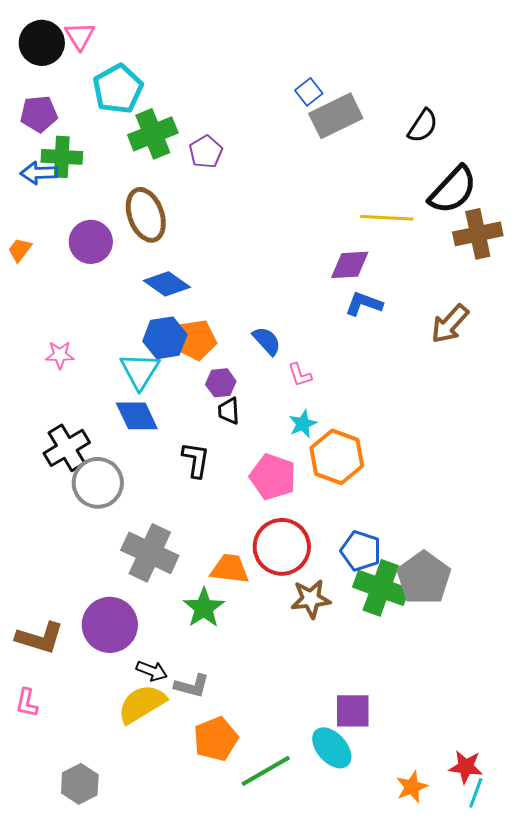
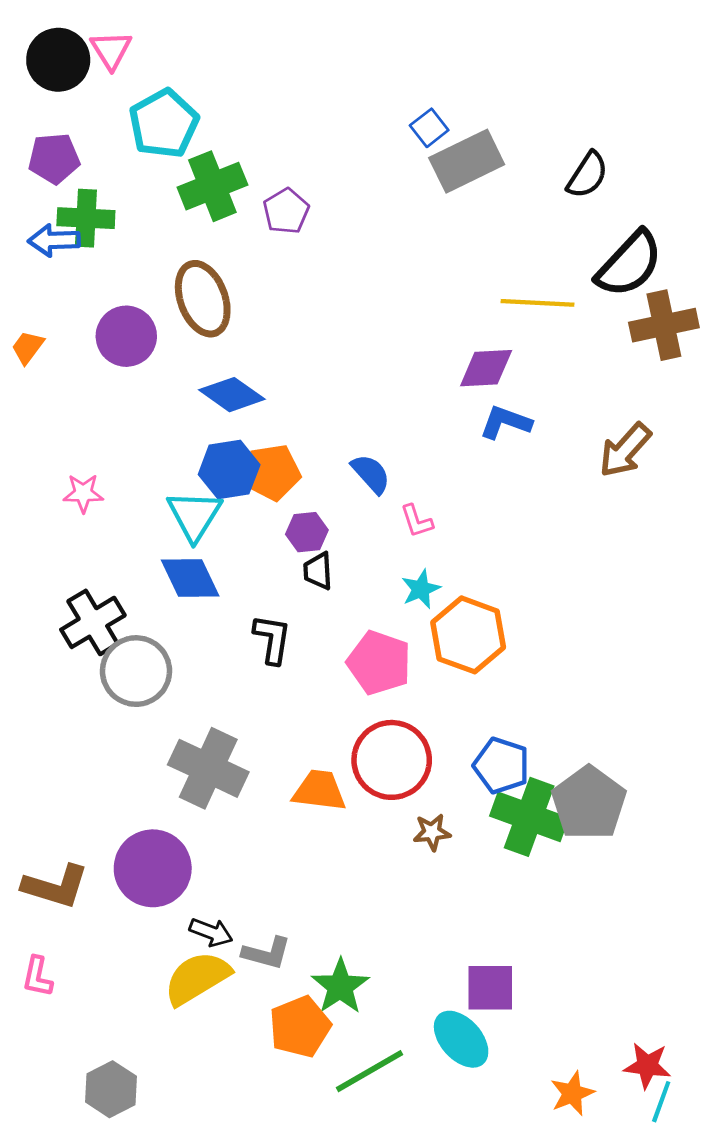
brown star: (311, 599) -> (432, 832), size x0.7
green star: (204, 608) -> (340, 986), moved

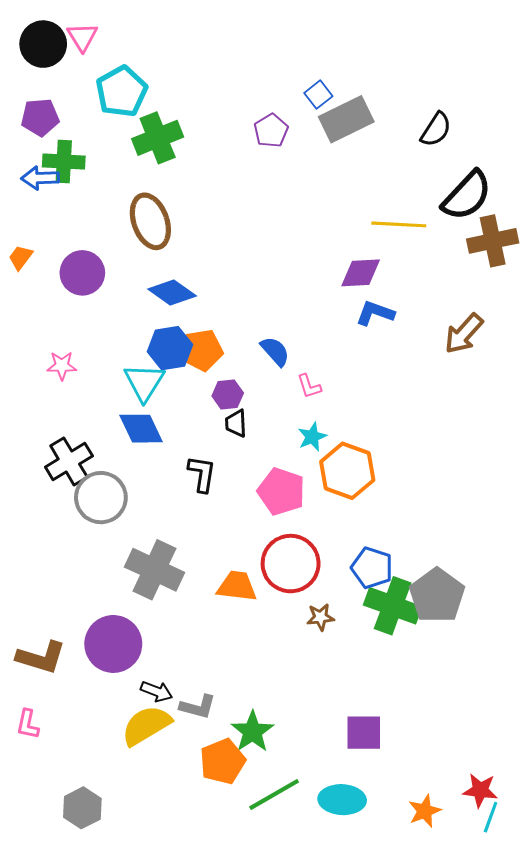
purple pentagon: (286, 211) -> (271, 131), moved
purple circle: (126, 336) -> (82, 273), moved
cyan ellipse: (461, 1039) -> (342, 800), moved, turned -45

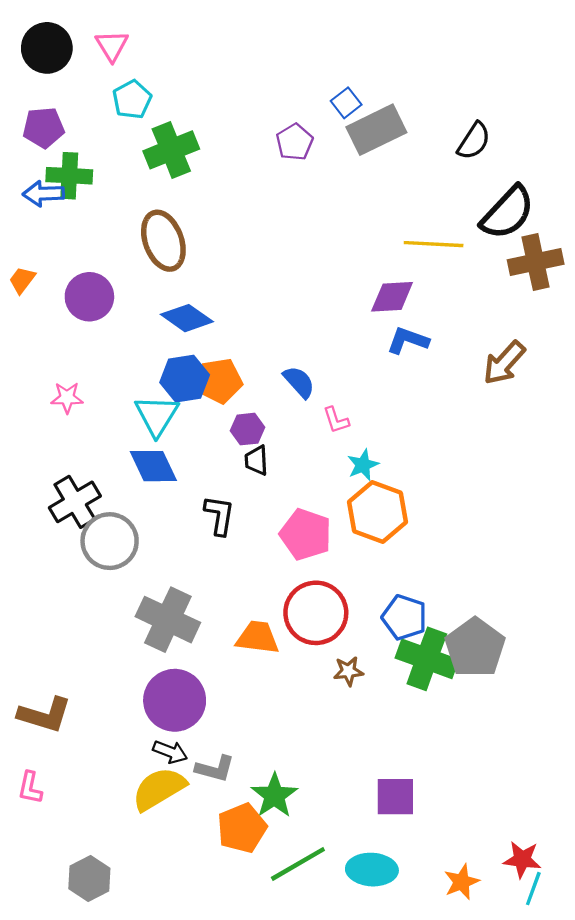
pink triangle: (82, 37) -> (112, 46), moved
cyan pentagon: (122, 91) -> (132, 99), size x0.7
cyan star: (312, 437) -> (363, 465), moved
purple circle: (113, 644) -> (175, 700), moved

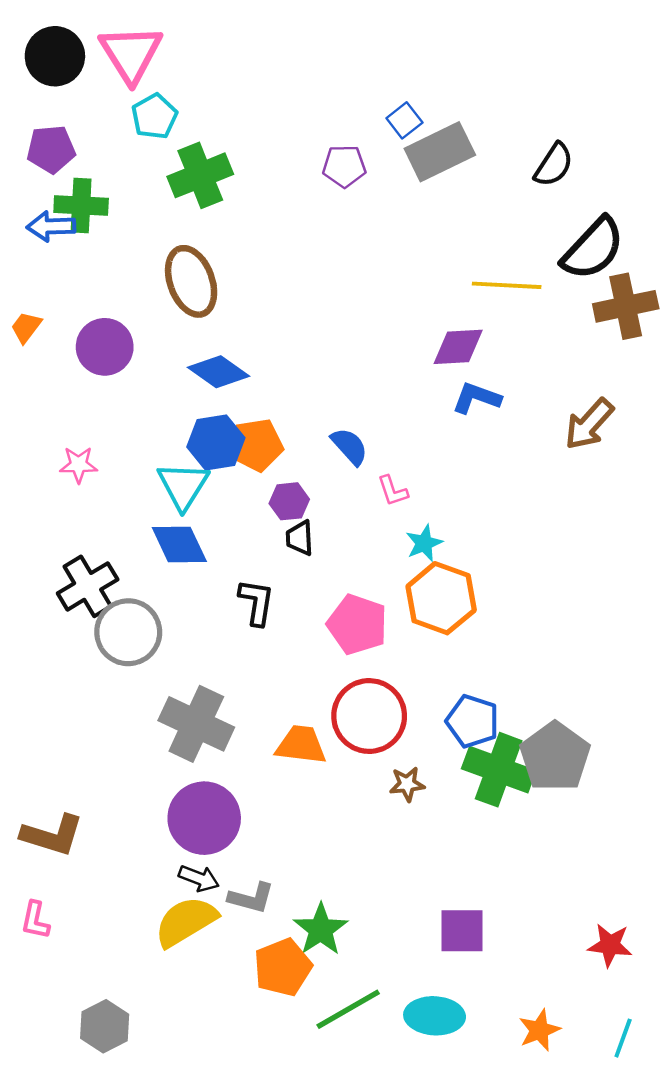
pink triangle: (112, 46) -> (131, 54), size x1.6
purple pentagon: (295, 142) -> (344, 166), turned 30
red star: (522, 859) -> (610, 945), moved

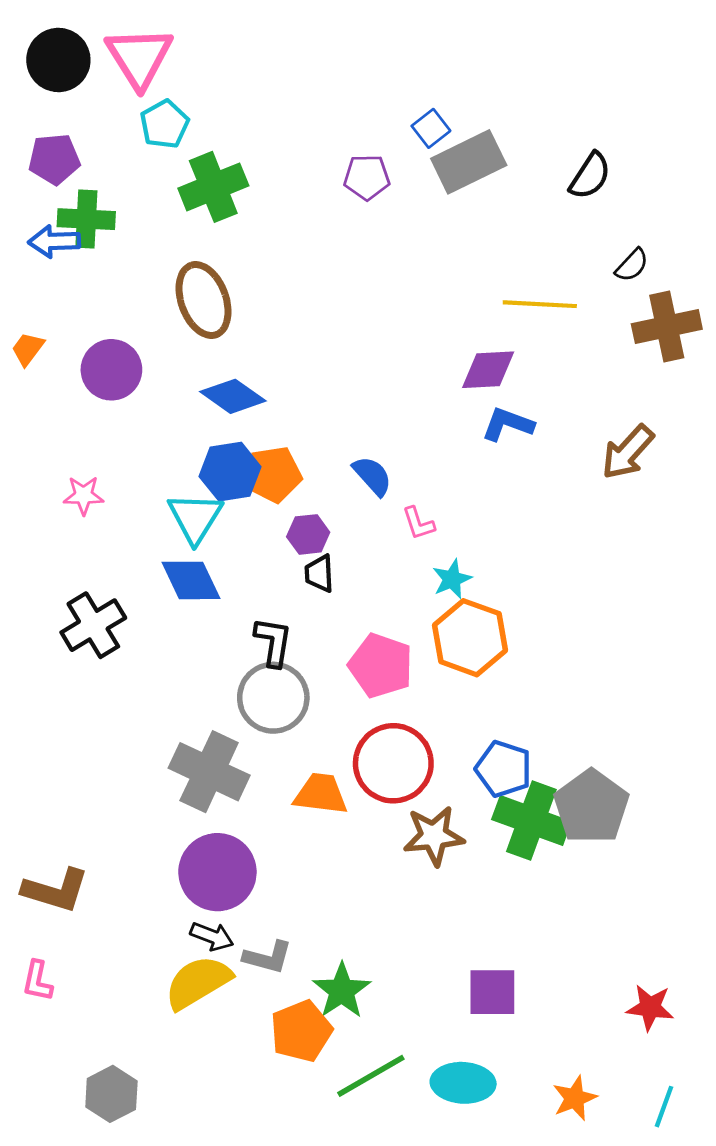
black semicircle: (593, 249) -> (632, 265), size x0.5
gray circle: (128, 632) -> (273, 698), moved
brown star: (407, 784) -> (434, 836), size x1.6

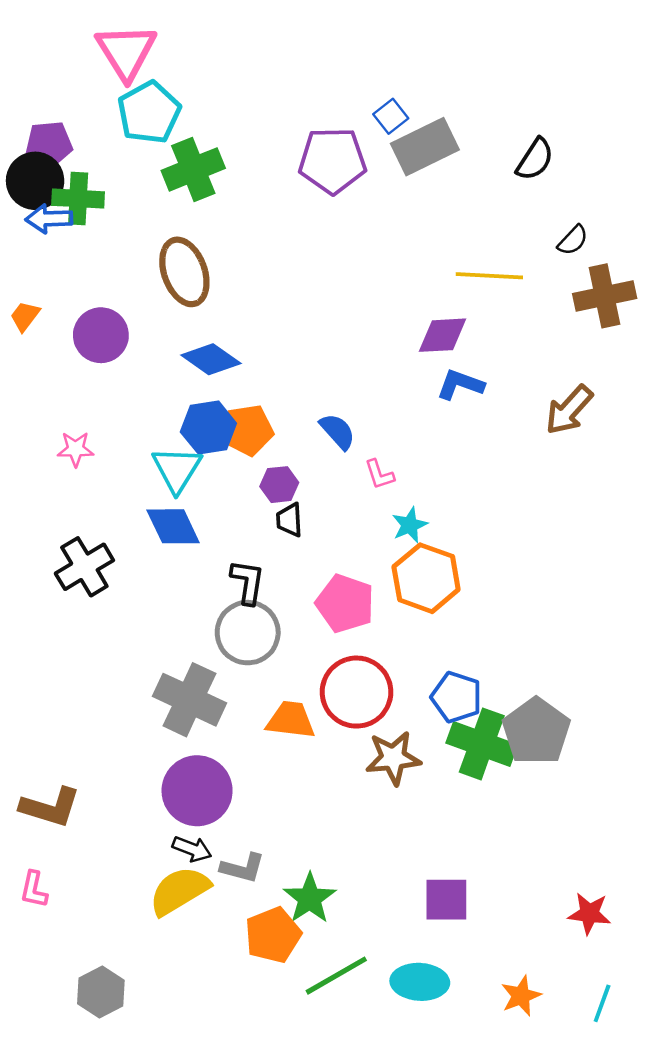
black circle: (58, 60) -> (35, 181), moved
cyan pentagon: (164, 124) -> (149, 112), size x1.4
purple pentagon: (367, 177) -> (332, 161), size x1.6

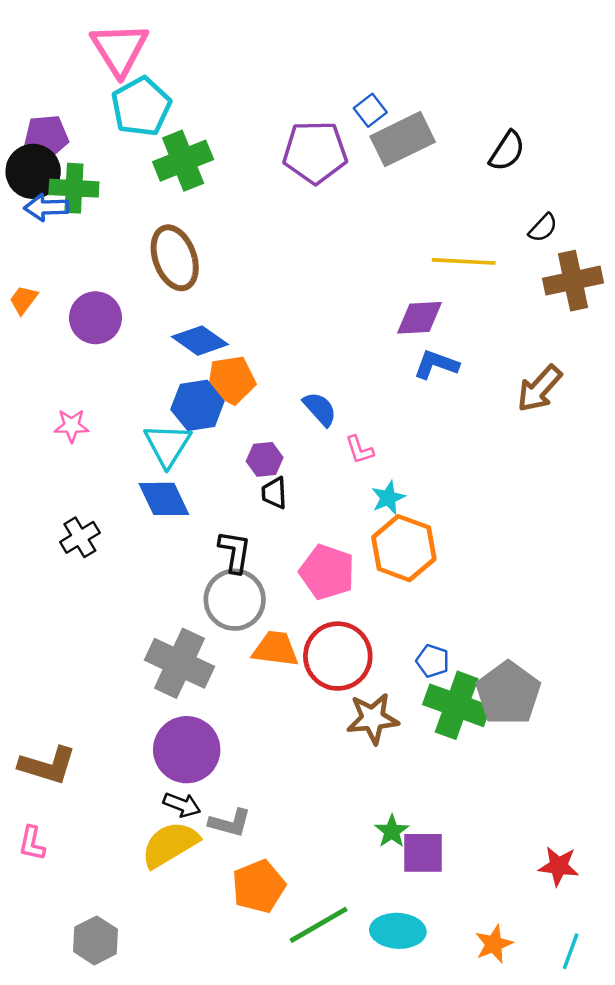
orange pentagon: (248, 430) -> (231, 380), moved
black cross: (84, 567) -> (80, 537), size x0.7
blue pentagon: (456, 697) -> (433, 661), size x0.7
orange trapezoid: (291, 720) -> (275, 649), moved
green star: (310, 898) -> (392, 831), moved, size x0.7

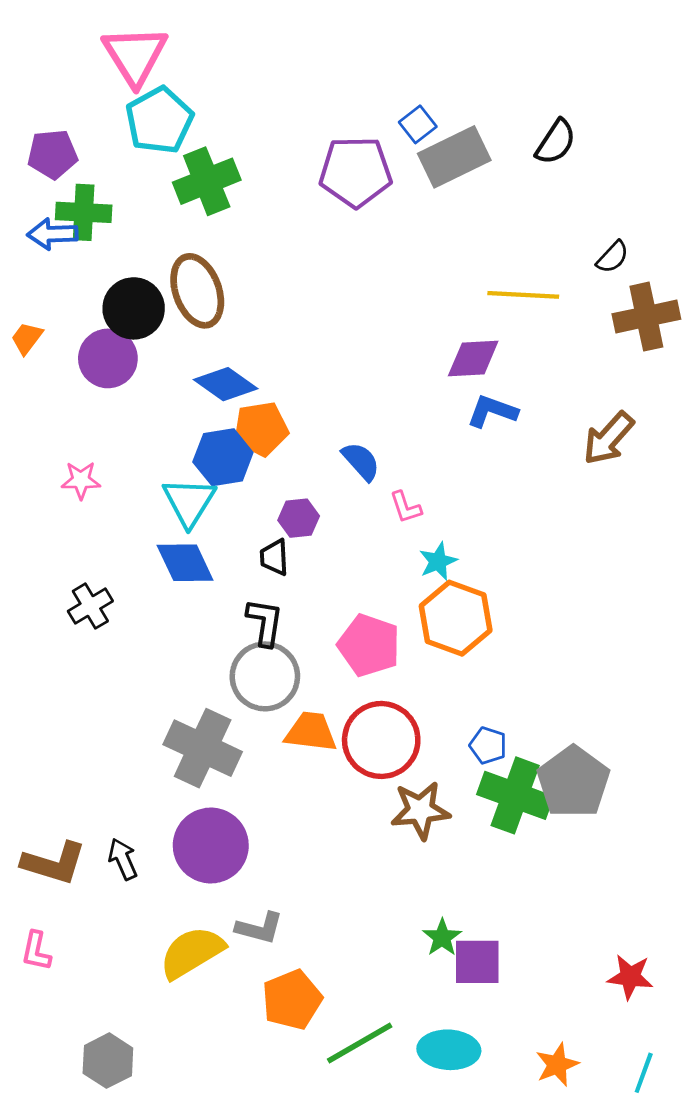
black semicircle: (507, 151) -> (556, 142), moved
black circle: (33, 171) -> (134, 308), moved
black trapezoid: (274, 493) -> (274, 557), moved
black arrow: (182, 805) -> (123, 859), moved, turned -135

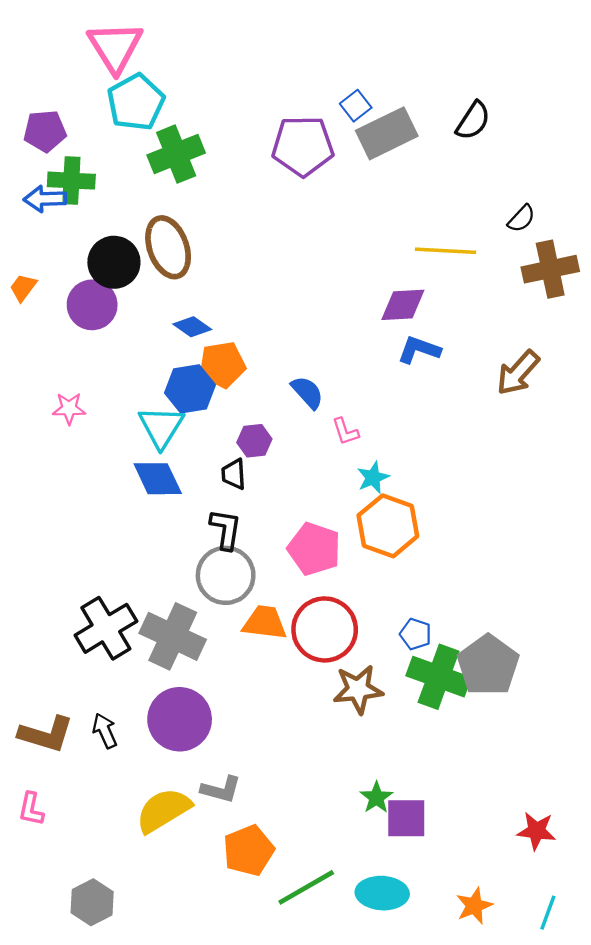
blue diamond: (226, 384) -> (192, 327), size x0.7
black cross: (90, 606) -> (106, 628), moved, size x1.6

